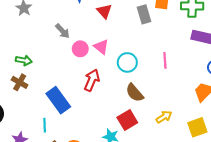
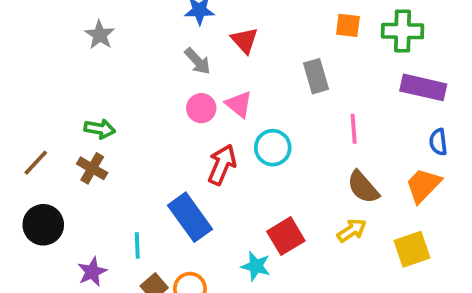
gray rectangle: (144, 14) -> (316, 76), moved
gray arrow: (62, 31) -> (197, 61), moved
cyan circle: (127, 62) -> (273, 148), moved
brown semicircle: (135, 93) -> (363, 187), moved
blue rectangle: (58, 100) -> (190, 217), moved

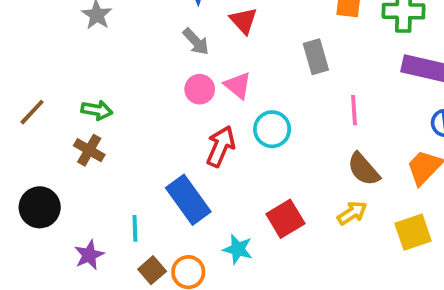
brown line: (36, 163) -> (32, 112), moved
cyan star: (256, 266) -> (238, 249), moved

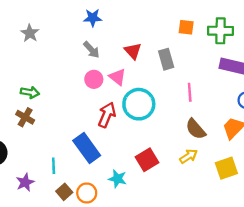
red triangle: (244, 21) -> (133, 51), moved
cyan circle: (272, 129) -> (139, 104), size x1.4

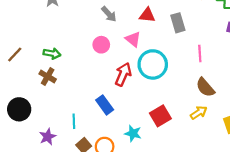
red triangle: (133, 51) -> (147, 15), turned -42
pink circle: (94, 79) -> (101, 45), moved
blue rectangle: (87, 148) -> (105, 105), size x0.7

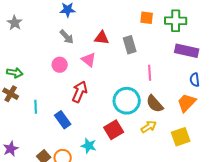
cyan circle: (153, 64) -> (127, 101), moved
cyan line: (74, 121) -> (36, 107), moved

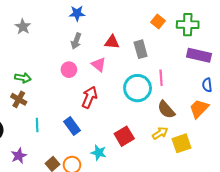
orange square: (147, 18) -> (158, 22), turned 32
gray arrow: (67, 37) -> (76, 41), turned 63
cyan circle: (127, 101) -> (138, 88), moved
cyan line: (36, 107) -> (37, 125), moved
yellow square: (181, 137) -> (182, 143), moved

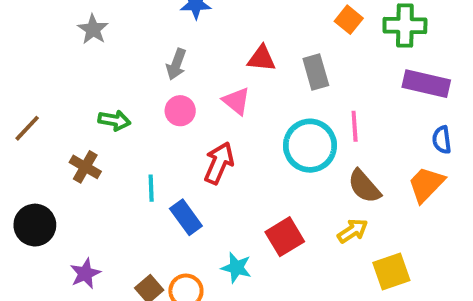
gray arrow: (76, 41) -> (176, 64), moved
green arrow: (23, 78) -> (114, 120), moved
cyan line: (37, 125) -> (151, 188), moved
yellow square: (182, 143) -> (391, 272), moved

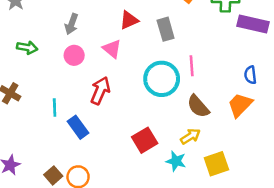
red triangle: (262, 58) -> (129, 20), turned -30
purple rectangle: (426, 84) -> (253, 24), moved
green arrow: (114, 120) -> (27, 48), moved
cyan star: (236, 268) -> (176, 161), moved

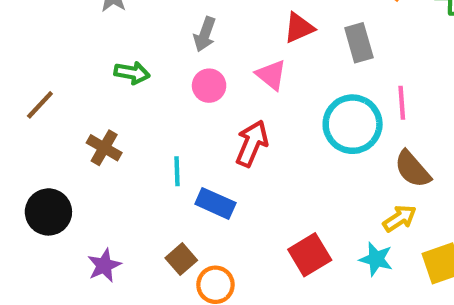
blue rectangle: (78, 127) -> (215, 203), turned -30
red square: (145, 140) -> (310, 255), moved
brown square: (53, 175) -> (181, 259), moved

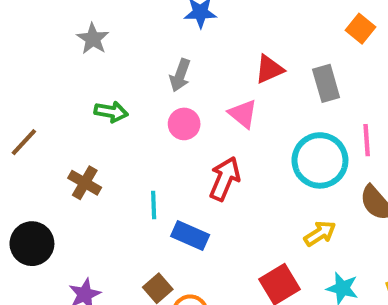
yellow arrow: (400, 218) -> (320, 233), moved

